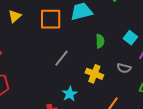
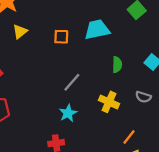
orange square: (51, 19) -> (61, 37), size x0.6
cyan star: (70, 94) -> (68, 113), moved

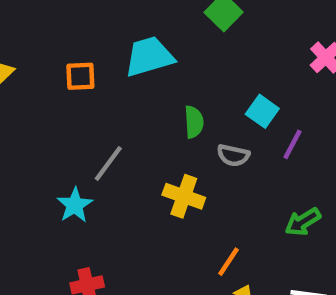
gray semicircle: (143, 97) -> (233, 155), moved
cyan star: (68, 113) -> (75, 205), moved

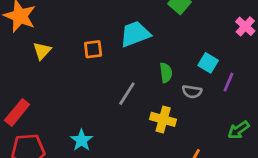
gray line: (108, 164) -> (127, 94), moved
cyan star: (75, 205) -> (82, 140), moved

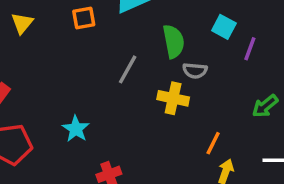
green semicircle: (166, 73) -> (174, 41), size x1.4
gray semicircle: (192, 92) -> (195, 71), moved

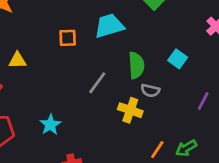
yellow triangle: (22, 23) -> (17, 60), moved, turned 42
purple line: (250, 49) -> (203, 101), moved
green arrow: (265, 106) -> (186, 148), moved

